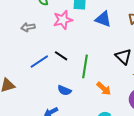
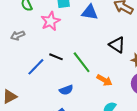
green line: (85, 66) -> (82, 62), turned -35
blue semicircle: (64, 90) -> (66, 90), turned -32

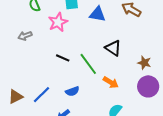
black triangle: (117, 45) -> (113, 48), moved
blue line: (36, 67) -> (41, 95), moved

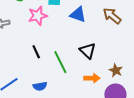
black line: (63, 58) -> (36, 52), turned 32
orange arrow: (111, 82) -> (92, 78), moved, turned -42

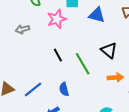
blue semicircle: (40, 86) -> (64, 89), turned 88

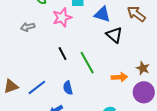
black triangle: (109, 50) -> (114, 35), moved

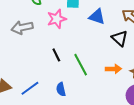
gray arrow: (28, 27) -> (22, 28), size x1.5
black triangle: (114, 35) -> (120, 38), moved
orange arrow: (119, 77) -> (113, 69), moved

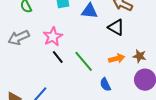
pink star: (57, 19) -> (53, 37), moved
blue semicircle: (61, 89) -> (105, 84), moved

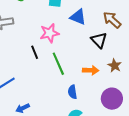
pink star: (53, 37) -> (49, 33), moved
brown star: (140, 56) -> (115, 66), moved

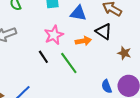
orange arrow: (91, 70) -> (83, 41), moved
blue semicircle: (72, 92) -> (107, 86), moved

